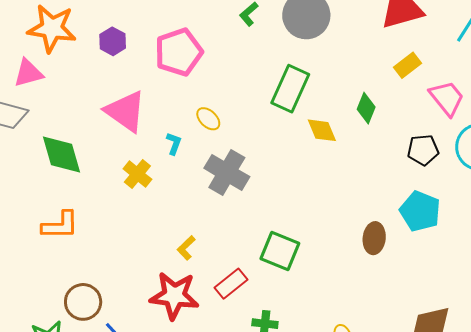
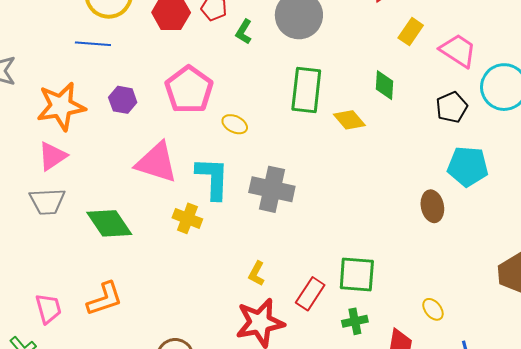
yellow ellipse: (208, 119) -> (235, 124), moved
cyan L-shape: (174, 144) -> (213, 178), size x2.0
orange L-shape: (60, 225) -> (105, 299), moved
green square: (280, 251) -> (357, 274), moved

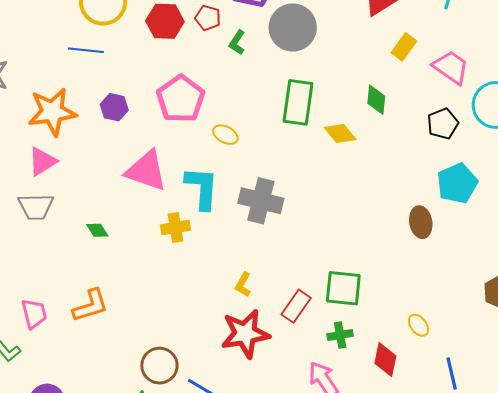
cyan pentagon: (468, 166) -> (457, 183), turned -30
yellow cross: (187, 218) -> (176, 228), turned -32
green diamond: (109, 223) -> (97, 230), size x0.5

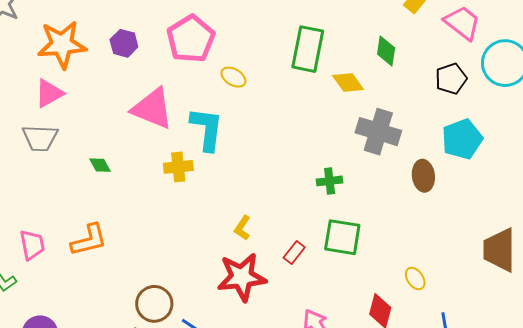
gray cross: (261, 201) -> (378, 132), moved
red rectangle: (296, 306) -> (294, 252), size x0.7
green cross: (340, 335) -> (330, 181), moved

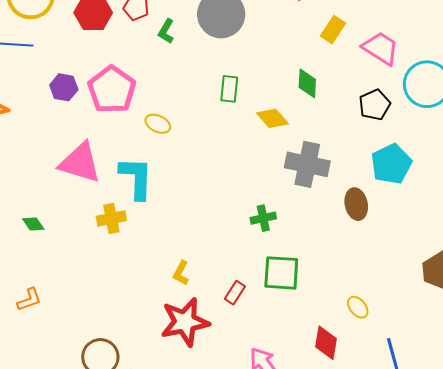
purple hexagon: (124, 43) -> (64, 87), moved
green rectangle: (308, 49) -> (229, 89), size x0.6
orange L-shape: (89, 240) -> (29, 300), size x0.7

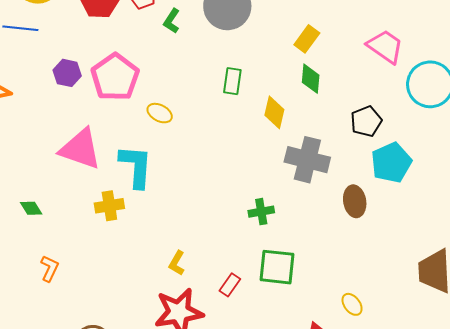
yellow rectangle: (333, 30) -> (307, 39), moved
black pentagon: (375, 105) -> (366, 121), moved
yellow diamond: (272, 118) -> (274, 112), turned 52
orange L-shape: (29, 300) -> (50, 268), moved, turned -48

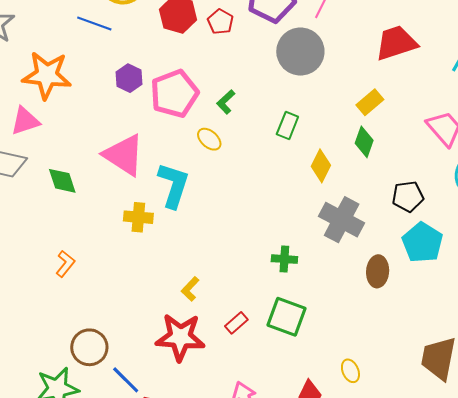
green L-shape: (172, 21) -> (226, 102), moved
cyan pentagon: (391, 163) -> (422, 243), turned -30
green diamond: (31, 208) -> (62, 181), moved, size x1.4

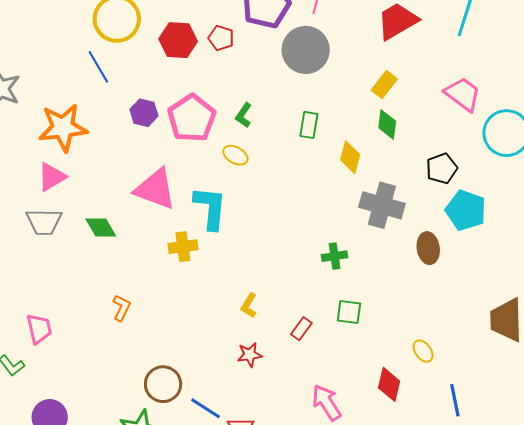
blue line: (94, 24) -> (98, 67), turned 52
green square: (286, 317) -> (349, 312), size x0.7
red star: (180, 337) -> (250, 355), size x0.5

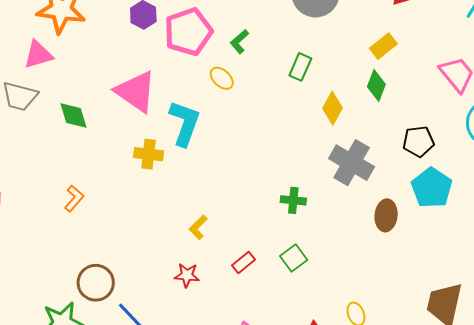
green square: (349, 312) -> (294, 258), turned 32

